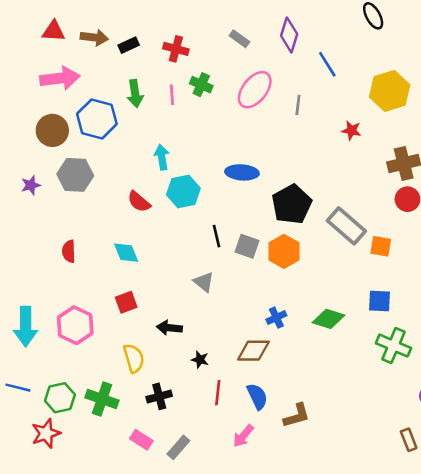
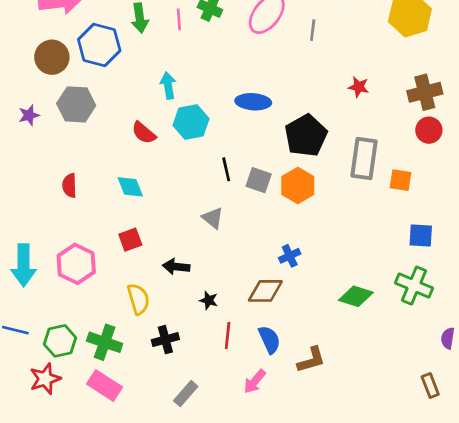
red star: (351, 130) -> (359, 87), moved
gray rectangle: (346, 226) -> (364, 159), turned 57
blue square: (379, 301) -> (421, 236), moved
green diamond: (329, 319) -> (356, 296), moved
pink rectangle: (141, 440) -> (105, 386), moved, size x1.4

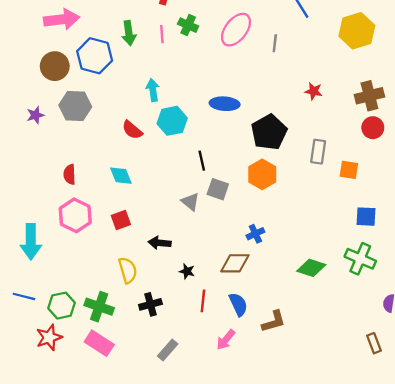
gray rectangle: (364, 159) -> (318, 152), size x0.7
gray square: (259, 180) -> (218, 189), moved
pink hexagon: (76, 264) -> (75, 215), moved

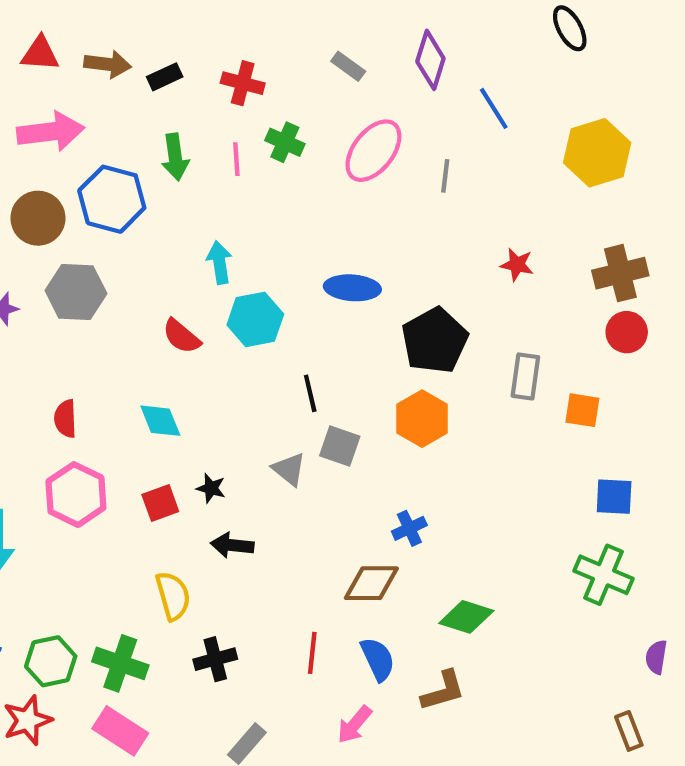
green diamond: (311, 268) -> (466, 617), moved
black star: (187, 271) -> (211, 488), moved

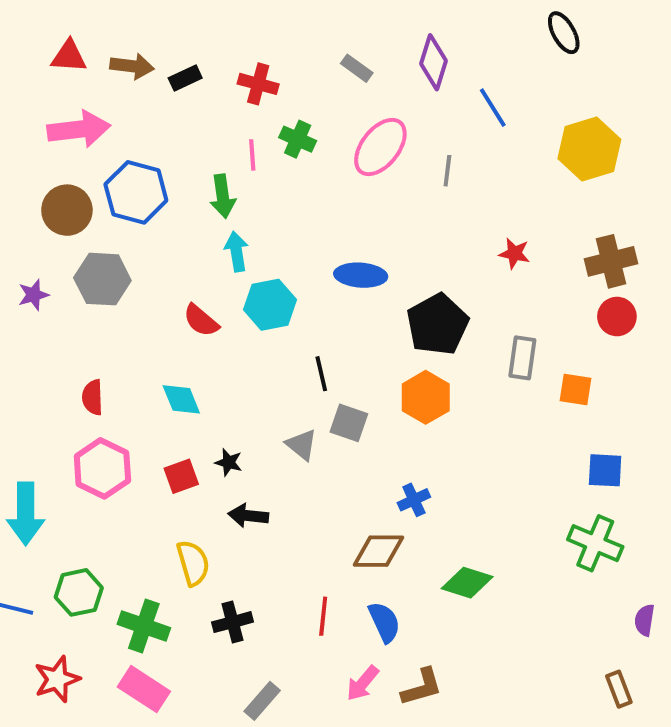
green arrow: (175, 157) -> (223, 196), moved
green hexagon: (51, 661) -> (79, 592), moved
brown L-shape: (443, 691) -> (422, 687), moved

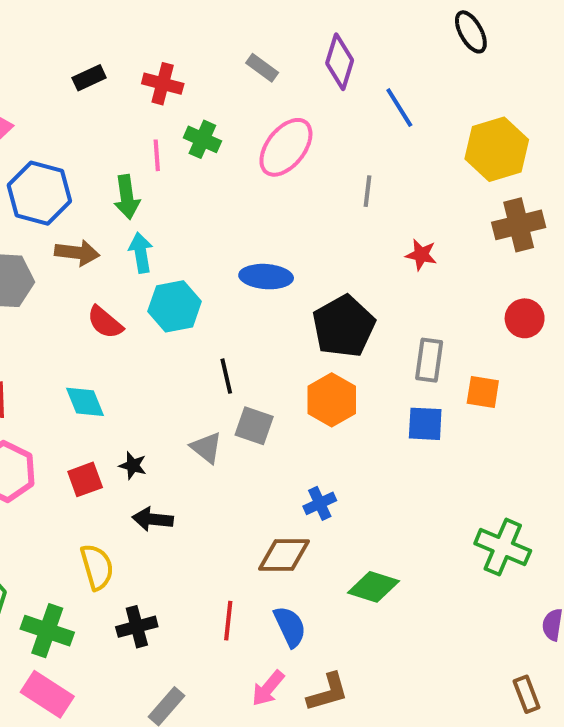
brown arrow: (132, 66) -> (77, 253), moved
gray line: (447, 171) -> (367, 191), moved
brown cross: (611, 261) -> (519, 225), moved
blue square: (605, 470) -> (425, 424), moved

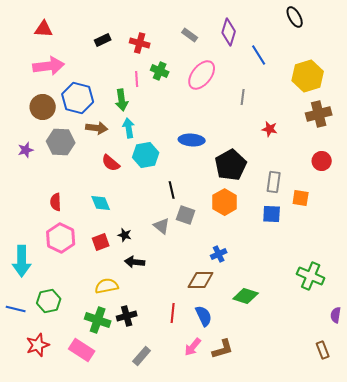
yellow semicircle: (97, 567) -> (107, 286), turned -85
green cross: (47, 631) -> (98, 320), moved

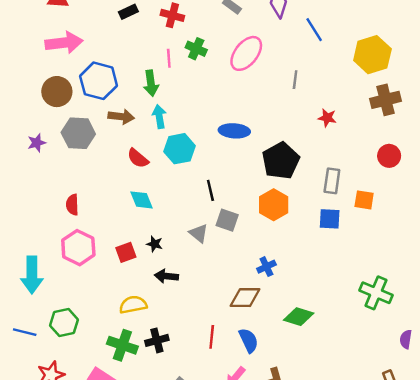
cyan diamond: (101, 203) -> (141, 200), moved

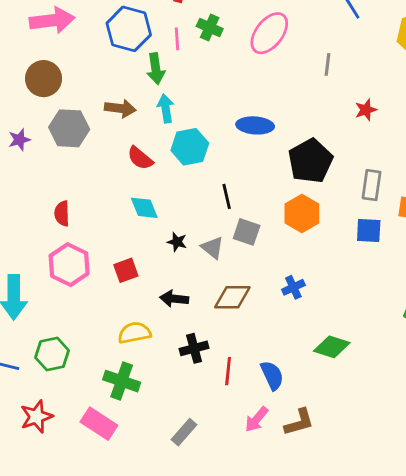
blue hexagon: (99, 81) -> (129, 29), moved
red star: (327, 118) -> (366, 110), turned -30
black star: (155, 244) -> (177, 242), moved
brown diamond: (245, 298) -> (232, 297), moved
black cross: (157, 340) -> (194, 348), moved

